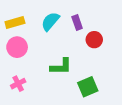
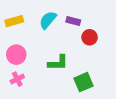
purple rectangle: (77, 22) -> (73, 21), turned -56
pink circle: (17, 47) -> (16, 55), moved

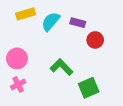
yellow rectangle: (14, 21) -> (26, 14), moved
green L-shape: (58, 63) -> (62, 67), turned -135

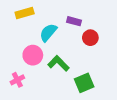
cyan semicircle: (51, 22) -> (48, 33), moved
pink circle: (17, 58) -> (33, 55), moved

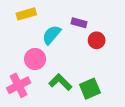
green L-shape: (58, 63) -> (60, 82), moved
pink cross: (17, 80) -> (19, 85), size x1.5

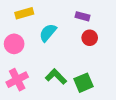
purple rectangle: (79, 23) -> (83, 16), moved
pink circle: (35, 59) -> (14, 44), moved

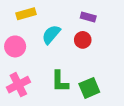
red circle: (90, 38) -> (83, 40), moved
green L-shape: (56, 77) -> (60, 81), turned -135

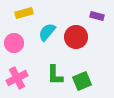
purple rectangle: (88, 17) -> (97, 16), moved
red circle: (83, 40) -> (76, 37), size x1.5

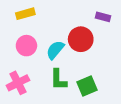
cyan semicircle: (47, 32) -> (55, 50), moved
pink circle: (14, 43) -> (26, 46), moved

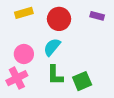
red circle: (81, 39) -> (59, 19), moved
pink circle: (26, 46) -> (24, 54), moved

